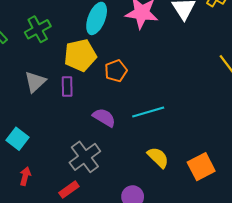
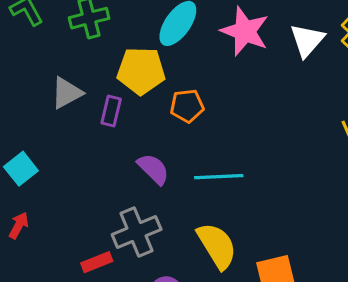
gray cross: (85, 157) -> (137, 232), moved
yellow semicircle: (158, 157) -> (217, 246), size x1.4
red rectangle: (69, 190) -> (97, 262), moved

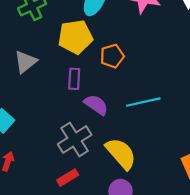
purple rectangle: (111, 111) -> (74, 79), moved
gray cross: (137, 232) -> (75, 139), moved
yellow semicircle: (217, 246) -> (121, 153), moved

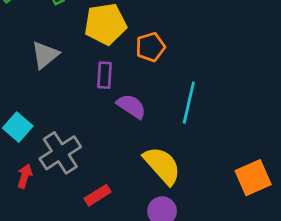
cyan line: (143, 102) -> (189, 103), turned -64
gray cross: (75, 139) -> (60, 153), moved

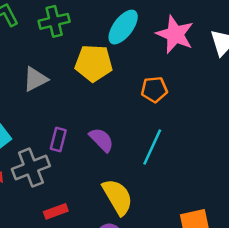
orange pentagon: (150, 47) -> (154, 90), moved
purple rectangle: (105, 75) -> (58, 140), moved

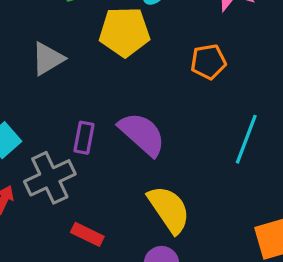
purple semicircle: (101, 140) -> (142, 134), size x1.4
cyan line: (152, 147) -> (246, 139), moved
red rectangle: (56, 211) -> (87, 234), turned 50

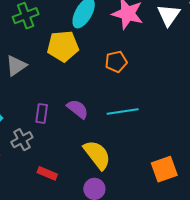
purple semicircle: (142, 134) -> (78, 109), size x0.7
cyan line: (246, 139) -> (123, 112), moved, turned 64
gray cross: (50, 178) -> (22, 140), size x0.7

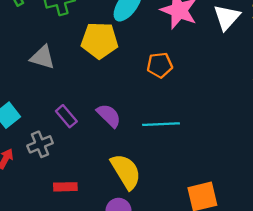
gray triangle: (16, 66) -> (43, 57), turned 45
purple rectangle: (42, 113) -> (66, 116), turned -54
red rectangle: (47, 173) -> (65, 187), turned -30

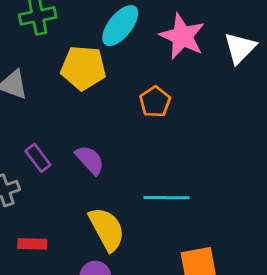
orange pentagon: (160, 65) -> (155, 102), turned -30
cyan line: (161, 124) -> (167, 198), moved

